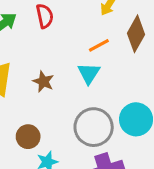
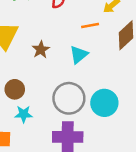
orange line: (99, 45) -> (90, 25), moved

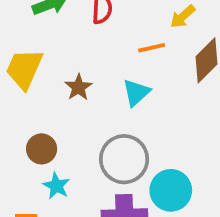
cyan circle: (104, 103) -> (171, 190), moved
cyan star: (24, 114) -> (56, 186), turned 30

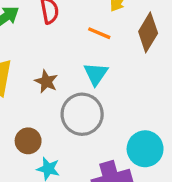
orange line: (152, 48) -> (99, 33), turned 50
gray circle: (124, 159) -> (82, 114), moved

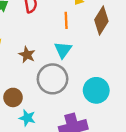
orange line: (99, 33) -> (66, 20), turned 63
cyan circle: (145, 149) -> (96, 90), moved

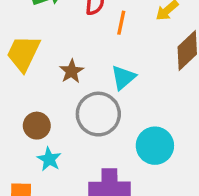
orange line: (66, 20) -> (121, 23), moved

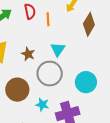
brown circle: (37, 126) -> (17, 90), size x1.5
cyan star: (49, 159) -> (42, 105), moved

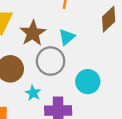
brown star: (28, 54) -> (33, 33), size x1.6

